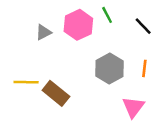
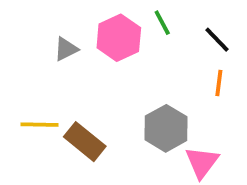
gray hexagon: (110, 68) -> (166, 128), moved
orange line: (144, 68) -> (219, 83), moved

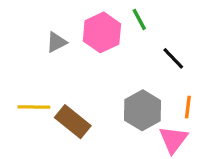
black line: (217, 40) -> (173, 58), moved
orange line: (219, 83) -> (188, 107), moved

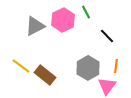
gray triangle: (57, 42) -> (35, 26), size x1.5
yellow line: (34, 107) -> (21, 66), turned 36

